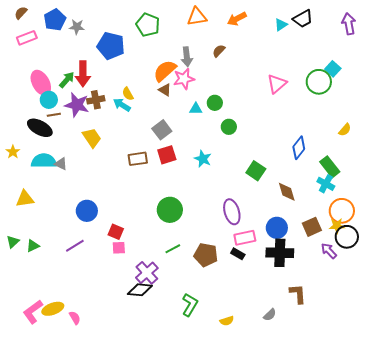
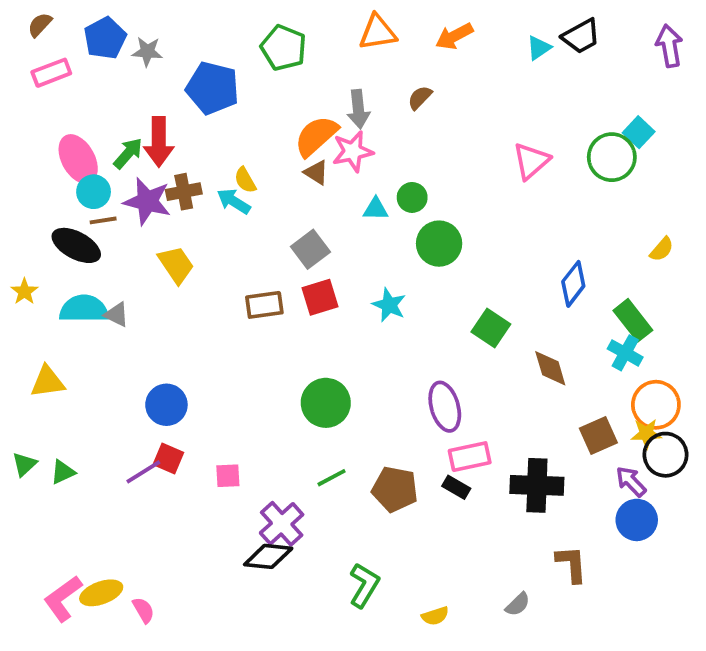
green circle: (229, 127) -> (439, 244), size x1.5
blue circle: (277, 228) -> (637, 520), moved
red square: (116, 232) -> (168, 458), moved

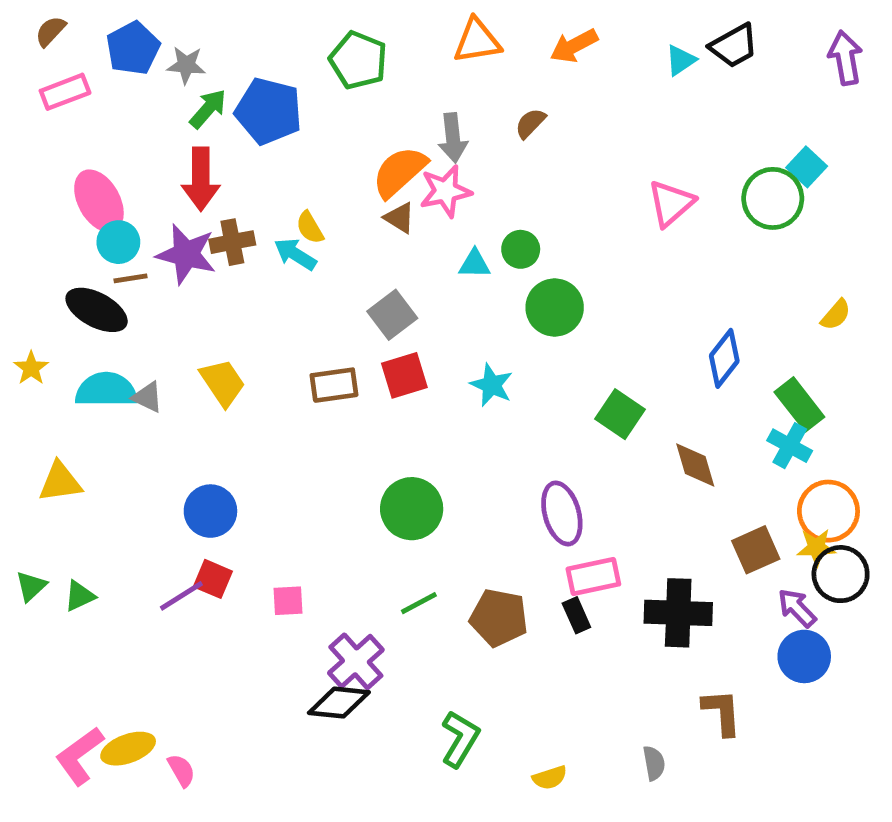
green arrow: (128, 153) -> (208, 109), moved
yellow trapezoid: (176, 265) -> (223, 383), moved
black rectangle: (456, 487) -> (576, 615), turned 36
gray semicircle: (518, 604) -> (654, 763), turned -56

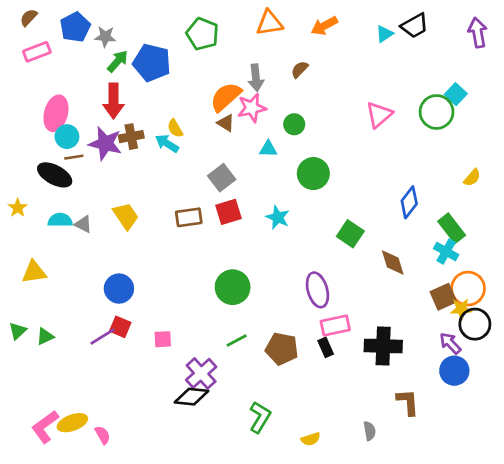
pink ellipse: (99, 201) -> (56, 113), turned 44
green circle: (521, 249) -> (294, 124), moved
cyan semicircle: (106, 390) -> (60, 220), size x0.7
brown square: (756, 550) -> (443, 297), moved

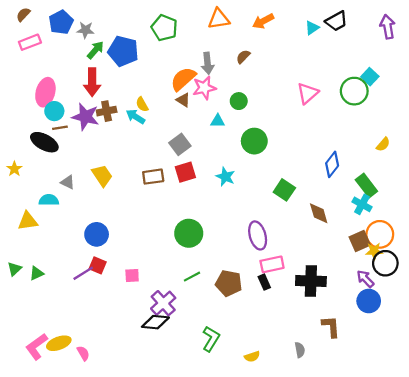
cyan semicircle: (60, 220) -> (49, 200), moved

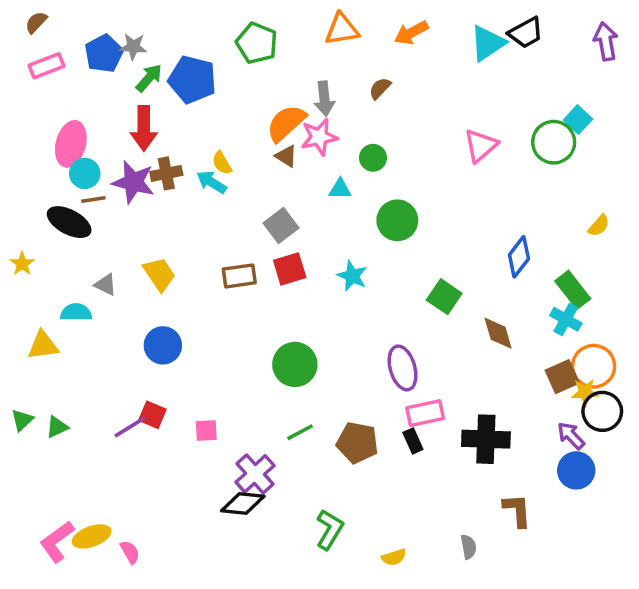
blue pentagon: (61, 22) -> (104, 54), moved
cyan triangle: (312, 28) -> (488, 43), size x1.6
blue circle: (97, 234) -> (163, 345), moved

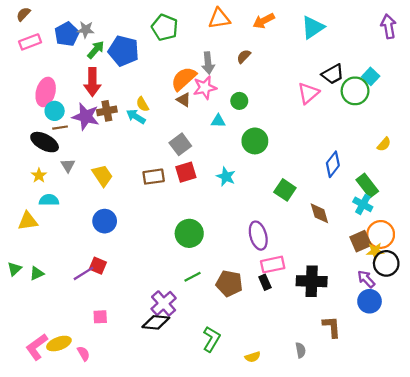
black trapezoid: (526, 33) -> (333, 74), moved
yellow star: (22, 264) -> (39, 175), moved
gray triangle: (106, 285) -> (68, 165), moved, turned 32
pink square: (206, 430) -> (100, 317), moved

